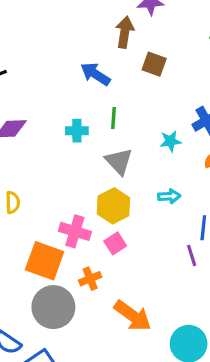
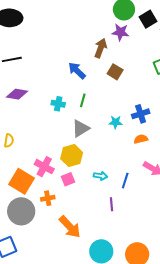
gray triangle: (119, 161) -> (81, 128), turned 30
cyan arrow: (169, 196) -> (101, 176), moved
purple line: (192, 255) -> (111, 204), moved

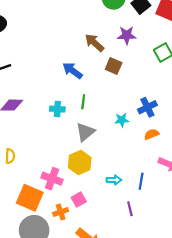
purple star: (120, 32) -> (127, 35), moved
brown arrow: (101, 48) -> (94, 43), turned -60
pink square: (68, 179) -> (79, 199), moved

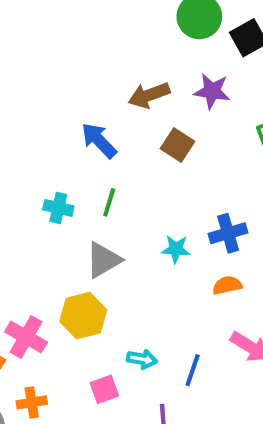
brown arrow: (94, 43) -> (149, 95), turned -72
pink square: (79, 199) -> (104, 389), moved

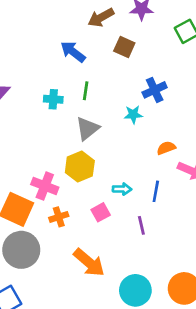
blue cross: (228, 233) -> (155, 90), moved
orange semicircle: (227, 285) -> (166, 148), moved
orange cross: (32, 402) -> (59, 217), moved

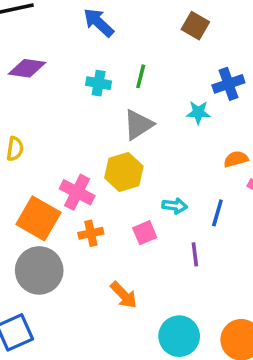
blue arrow: (73, 52) -> (99, 22), moved
orange arrow: (89, 263) -> (124, 295), size x0.7

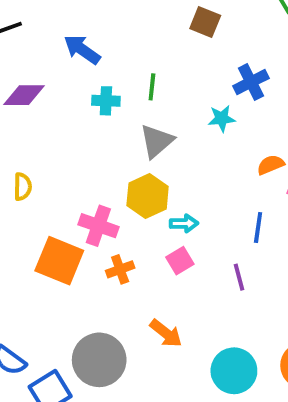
blue arrow: (99, 22) -> (82, 49), moved
cyan arrow: (175, 206) -> (184, 223), moved
gray circle: (39, 270) -> (99, 360), moved

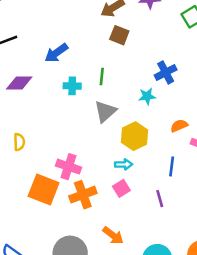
brown square: (205, 22) -> (119, 35), moved
blue arrow: (82, 49) -> (56, 53), turned -70
yellow hexagon: (148, 196) -> (134, 136), moved
orange cross: (120, 269) -> (83, 195), size x1.5

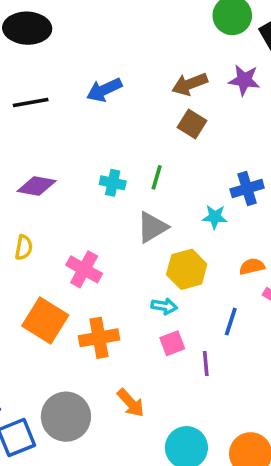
blue arrow: (56, 53) -> (104, 90), moved
purple diamond: (19, 83) -> (37, 186), moved
pink cross: (68, 167) -> (84, 269), moved
pink square: (121, 188) -> (172, 343), moved

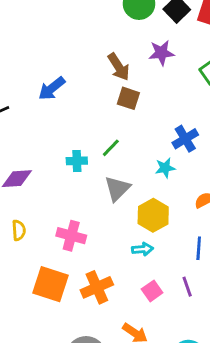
brown arrow: (190, 84) -> (119, 67), turned -88
green line: (157, 177) -> (111, 148), turned 42
pink square: (172, 343) -> (152, 291), moved

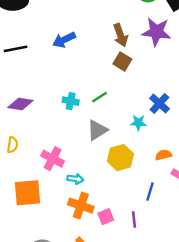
purple star: (161, 53) -> (156, 32), size x1.4
blue cross: (185, 139) -> (159, 103), turned -30
cyan arrow: (143, 249) -> (75, 179), moved
orange square: (51, 284) -> (28, 193), turned -36
orange cross: (97, 287) -> (81, 206), moved, turned 30

